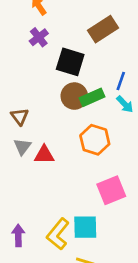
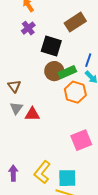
orange hexagon: (95, 140) -> (75, 92), moved
cyan square: (85, 227) -> (67, 178), moved

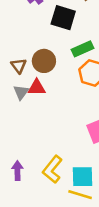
brown circle: (54, 71) -> (44, 61), moved
red triangle: (32, 114) -> (37, 87), moved

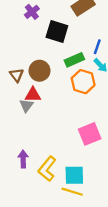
gray triangle: (21, 92) -> (26, 106), moved
purple arrow: (17, 171) -> (23, 159), moved

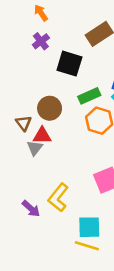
brown triangle: (17, 75) -> (24, 123), moved
purple arrow: (23, 159) -> (31, 209), turned 133
yellow L-shape: (47, 169) -> (58, 197), moved

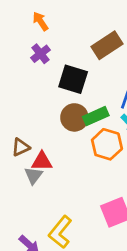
brown circle: (50, 108) -> (74, 117), moved
brown triangle: (24, 123) -> (21, 147), turned 42

